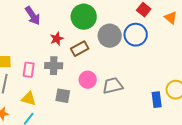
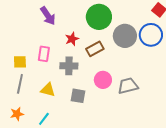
pink rectangle: (29, 70) -> (44, 54), moved
yellow triangle: (29, 99) -> (48, 90), moved

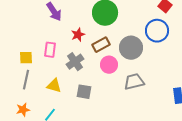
gray circle: (125, 36) -> (131, 48), moved
gray cross: (69, 66) -> (75, 62), turned -36
pink circle: (103, 80) -> (109, 65), moved

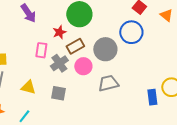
red star: (78, 35) -> (59, 32), moved
pink rectangle: (50, 50) -> (41, 50), moved
gray cross: (75, 62) -> (59, 63), moved

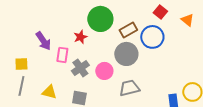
purple arrow: (28, 13) -> (43, 41), moved
brown rectangle: (75, 46) -> (128, 30), moved

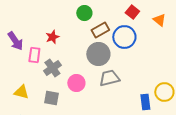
green circle: (100, 19) -> (84, 13), moved, size x0.6
pink circle: (104, 71) -> (76, 83), moved
gray trapezoid: (129, 88) -> (109, 78), moved

